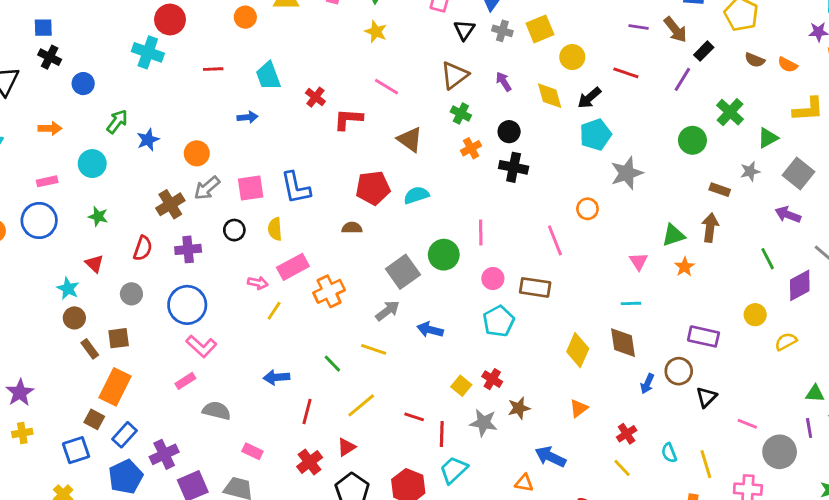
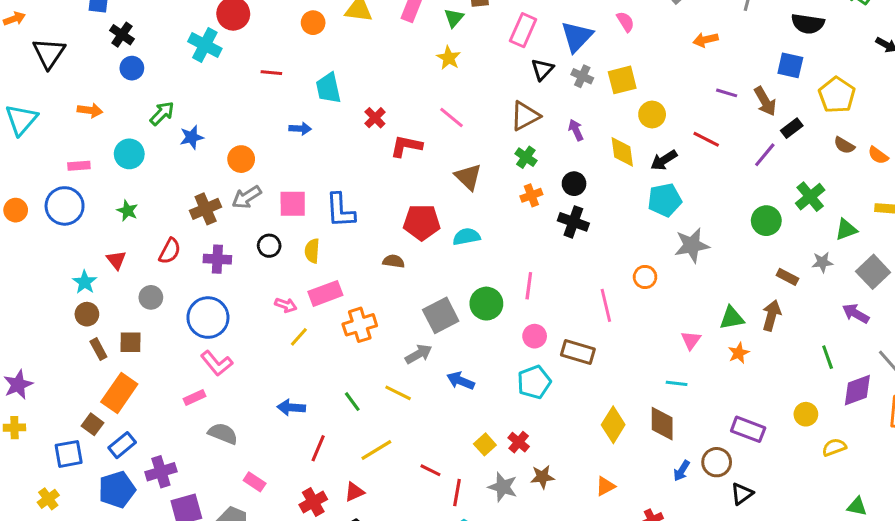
black cross: (50, 57) -> (122, 35), moved

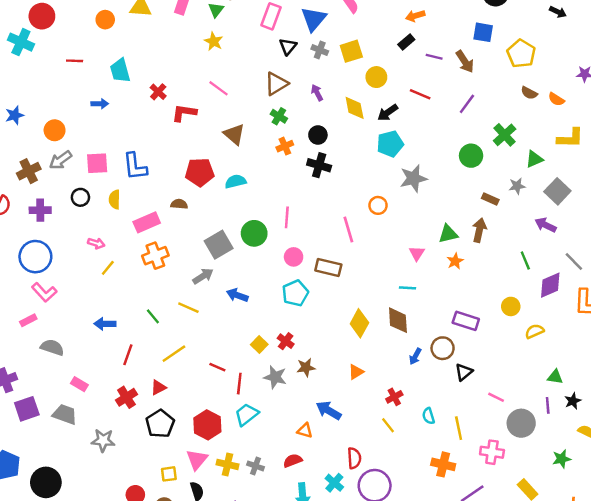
black rectangle: (792, 128) -> (406, 42), moved
pink rectangle: (325, 293) -> (147, 222), moved

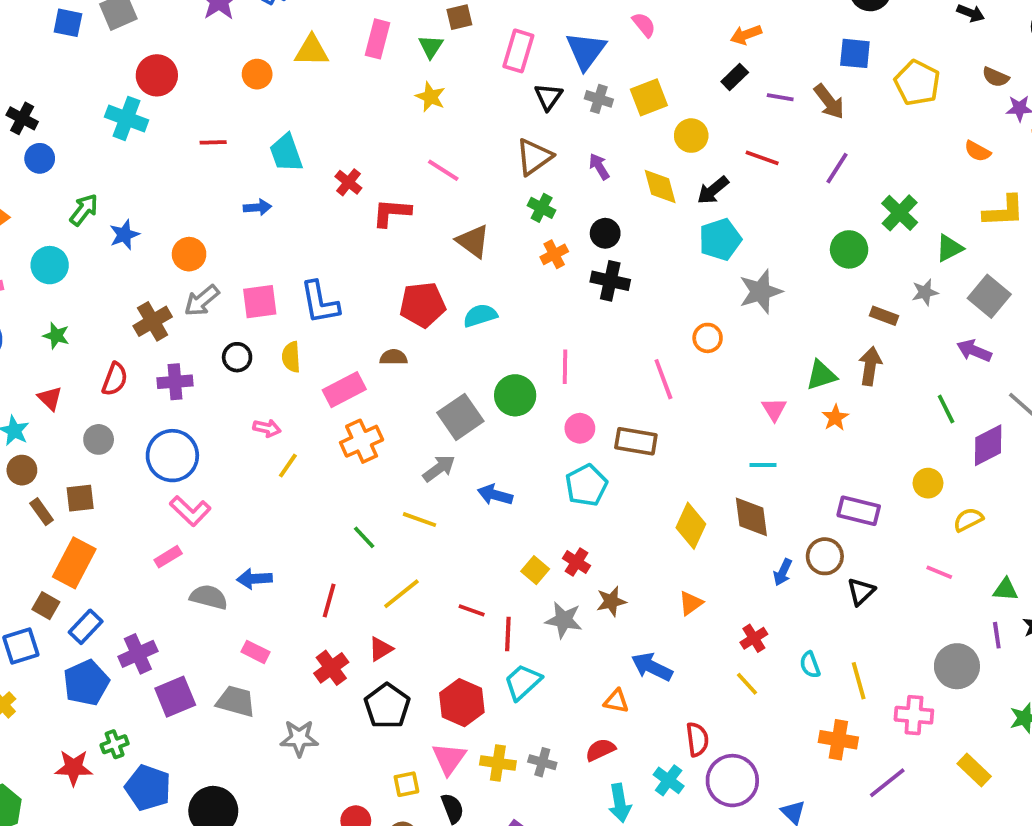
brown semicircle: (529, 93) -> (996, 77), moved
blue arrow: (105, 324) -> (254, 579), moved
pink line: (496, 397) -> (939, 572), moved

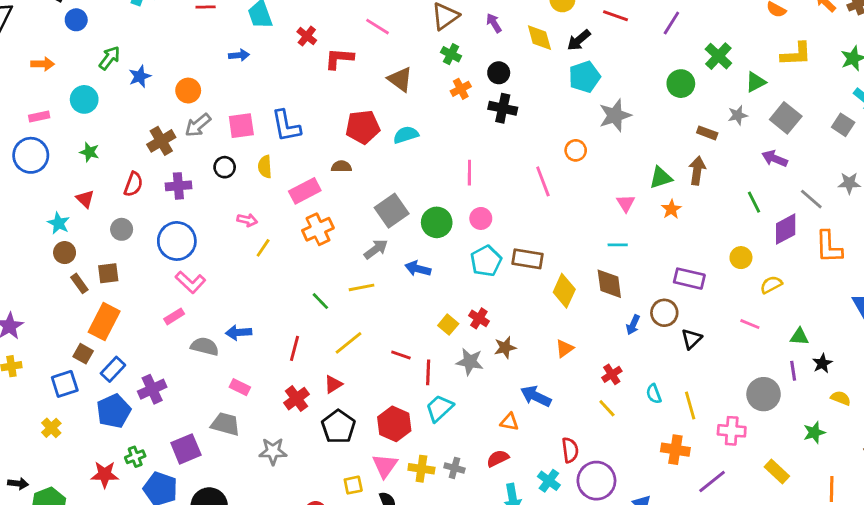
green circle: (515, 395) -> (437, 222), moved
brown rectangle: (636, 441) -> (527, 259), moved
yellow line: (419, 520) -> (362, 287), turned -30
purple square: (175, 697) -> (186, 449), moved

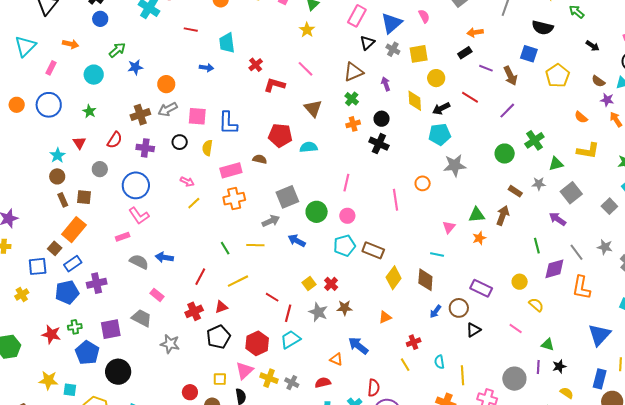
pink rectangle: (39, 116) -> (51, 68), moved, turned -64
yellow semicircle: (771, 285) -> (536, 305), turned 56

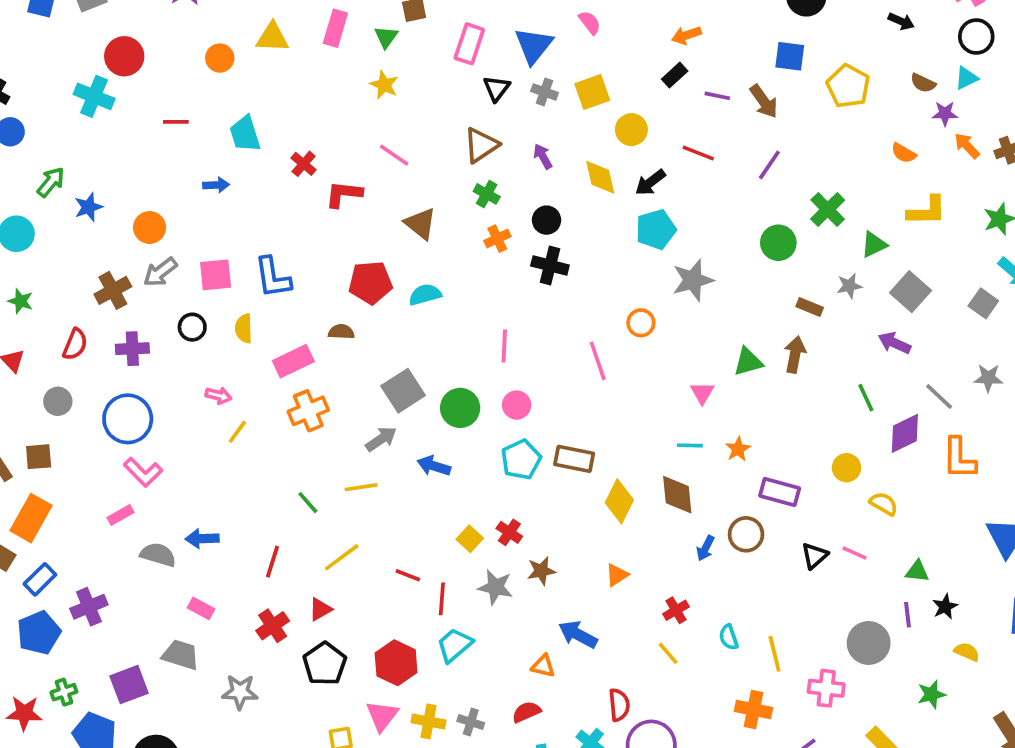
orange star: (479, 238) -> (738, 449), moved
black triangle: (473, 330) -> (815, 556), moved

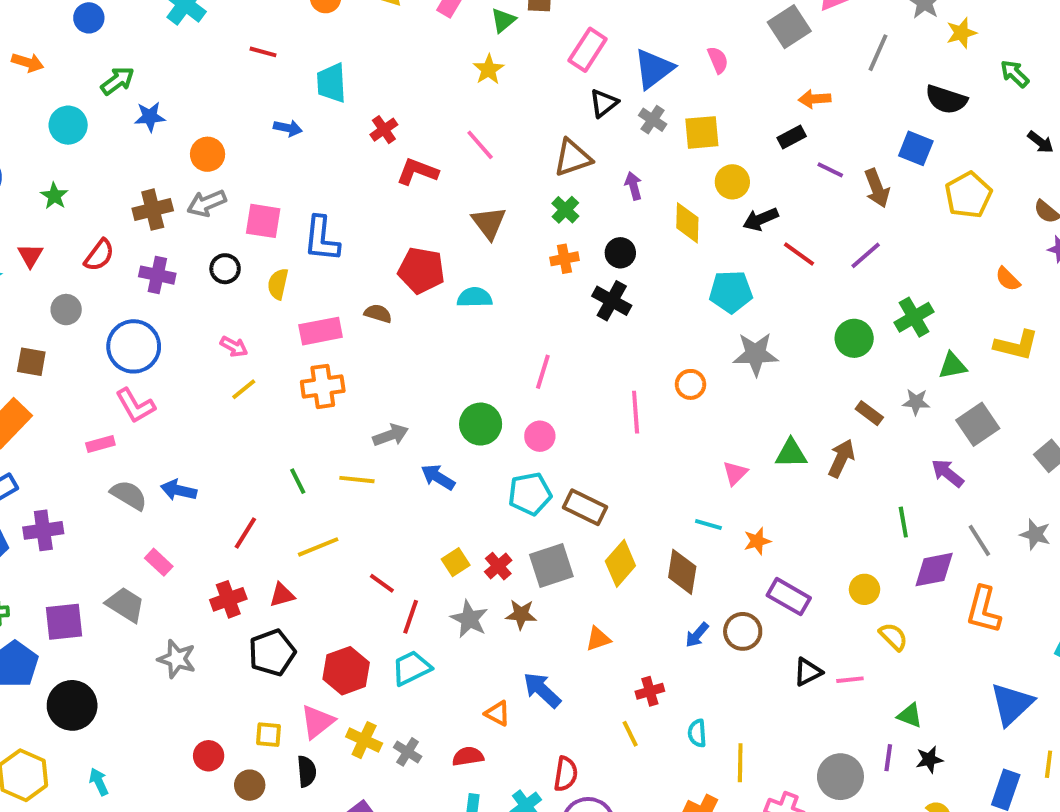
red line: (698, 153) -> (799, 254), moved
black arrow: (650, 182) -> (761, 219), moved
gray square: (403, 391) -> (551, 566), moved
pink line: (855, 553) -> (850, 680), turned -45

